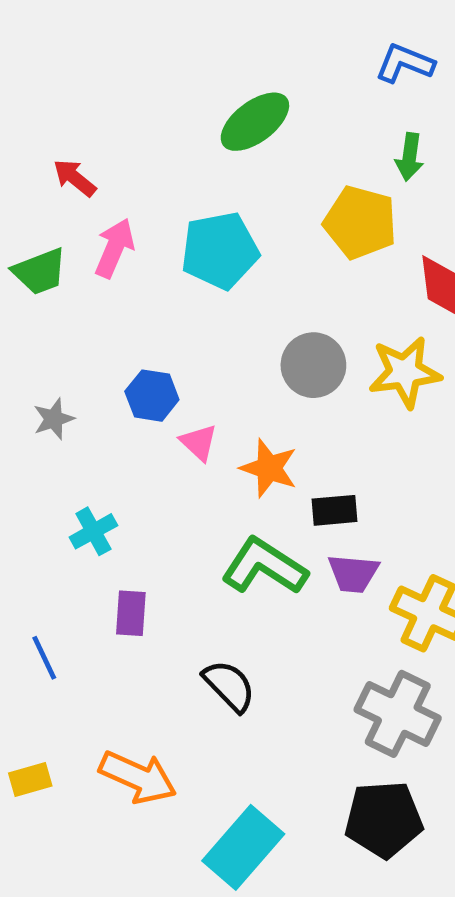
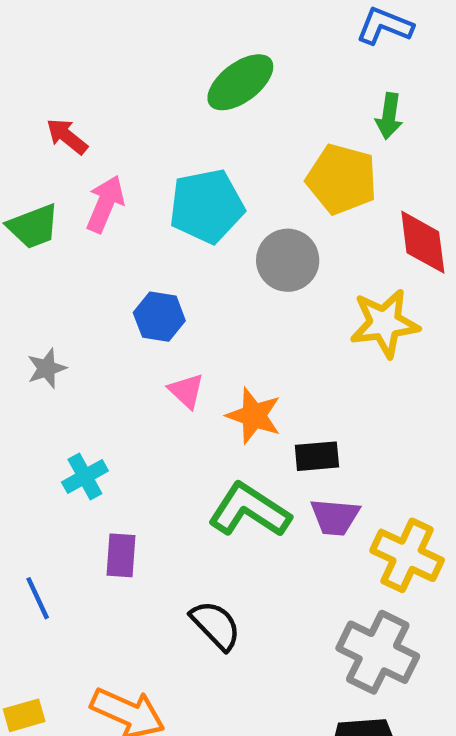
gray circle: (313, 365) -> (288, 260), moved
blue hexagon: (152, 396) -> (159, 317), moved

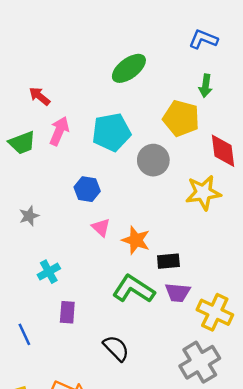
gray cross: (378, 652) -> (200, 362), turned 33

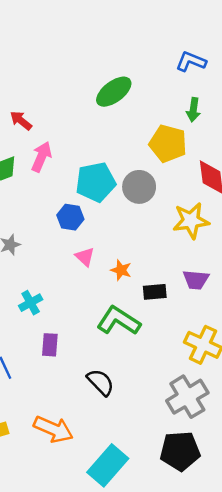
cyan pentagon: (111, 132) -> (96, 182), moved
orange star: (136, 240) -> (121, 270), size x0.7
purple trapezoid: (178, 292) -> (196, 280), moved

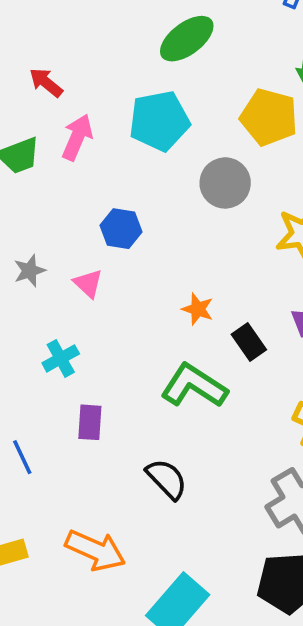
cyan pentagon: (96, 182) -> (159, 121), moved
pink triangle: (85, 257) -> (88, 283), moved
black rectangle: (155, 292) -> (249, 342), turned 60

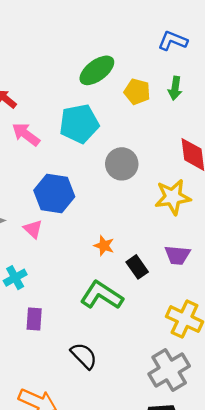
yellow pentagon: (269, 117) -> (137, 92), moved, size x0.7
pink arrow: (77, 137) -> (26, 134), turned -76
blue hexagon: (121, 229) -> (54, 194), size x1.5

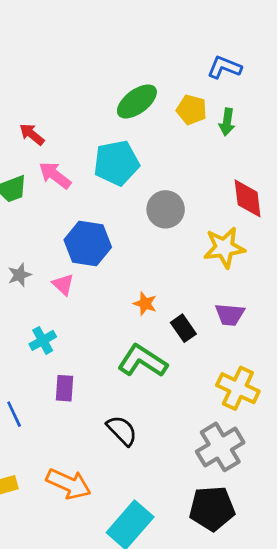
yellow pentagon: (137, 92) -> (192, 110), moved

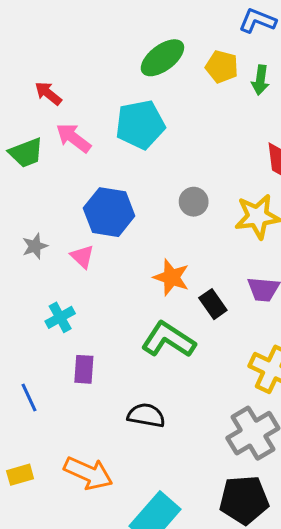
gray circle: (166, 209) -> (194, 202), moved, size x0.7
orange star: (145, 304) -> (171, 277), size x1.4
black semicircle: (122, 431) -> (146, 415), turned -36

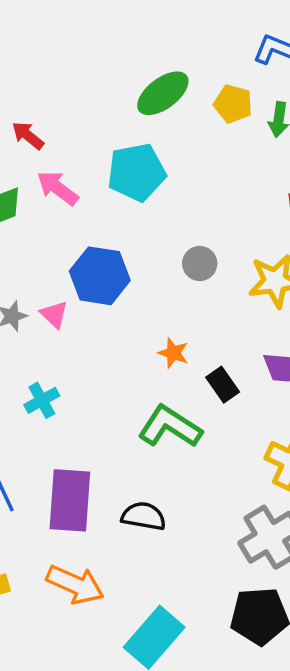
pink triangle: (82, 257) -> (54, 314), moved
orange star: (171, 277) -> (173, 353), size x0.7
purple rectangle: (84, 369) -> (70, 500), moved, size x1.8

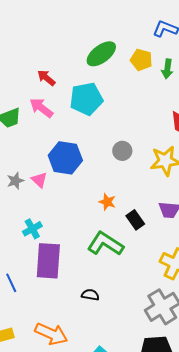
red arrow: (28, 135) -> (46, 78), moved
purple rectangle: (70, 500) -> (48, 261), moved
black semicircle: (144, 516) -> (90, 295), size x0.7

